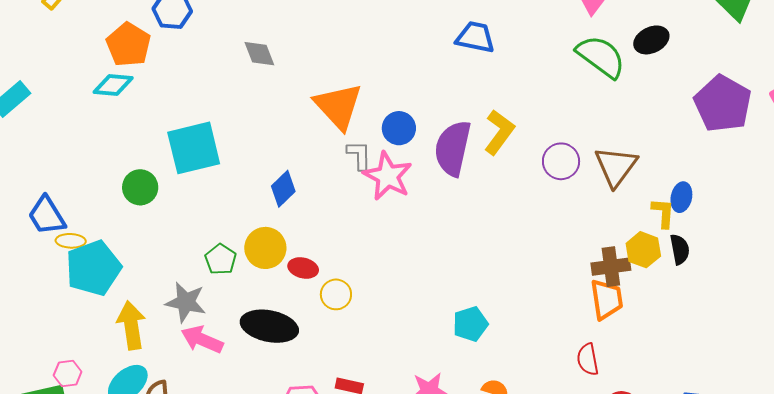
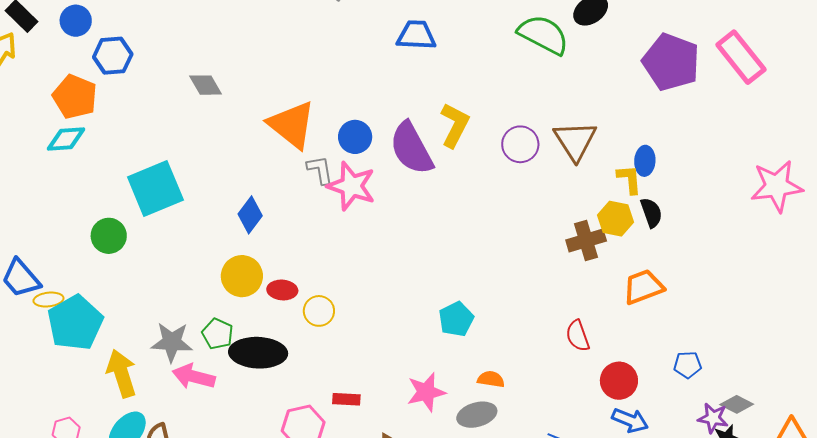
purple semicircle: (453, 148) -> (411, 148), turned -32
green pentagon: (221, 259) -> (218, 334), moved
orange trapezoid: (607, 299) -> (643, 287), moved, turned -93

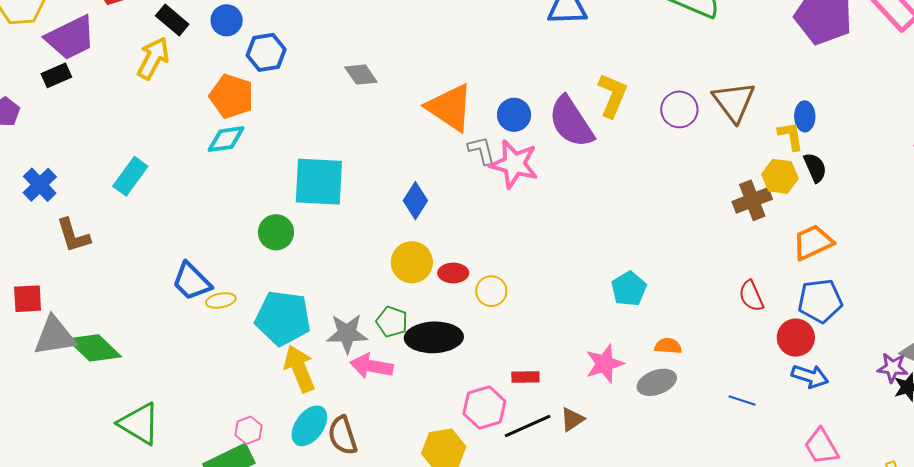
cyan square: (155, 188) -> (319, 182), turned 30
cyan pentagon: (75, 323) -> (283, 318), moved, turned -30
blue pentagon: (688, 365) -> (820, 301), moved, size x1.6

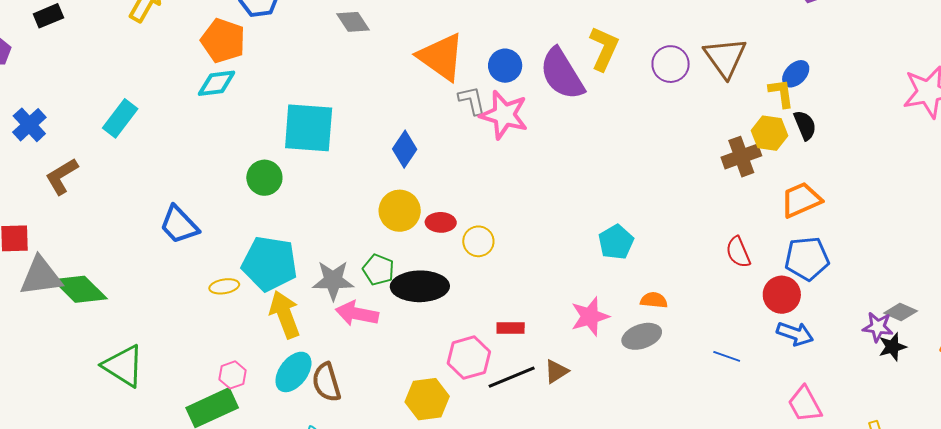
blue ellipse: (805, 116) -> (796, 74), turned 44
brown L-shape: (73, 236) -> (62, 176), turned 75
yellow ellipse: (221, 300) -> (224, 286), moved

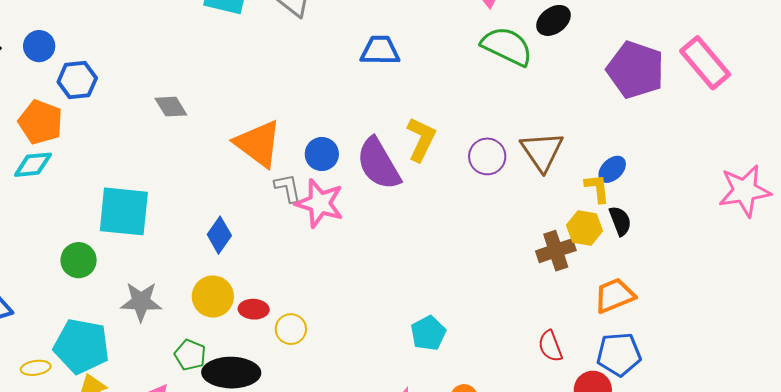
gray star: (333, 280) -> (141, 302), moved

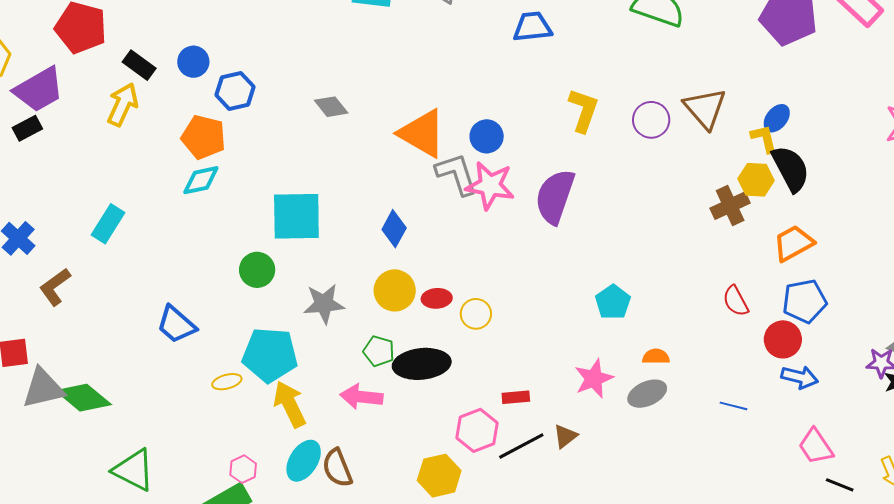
purple semicircle: (378, 164) -> (555, 197), moved, turned 56
gray L-shape: (288, 188) -> (457, 174), size x1.5
black semicircle: (620, 221) -> (791, 169), size x1.6

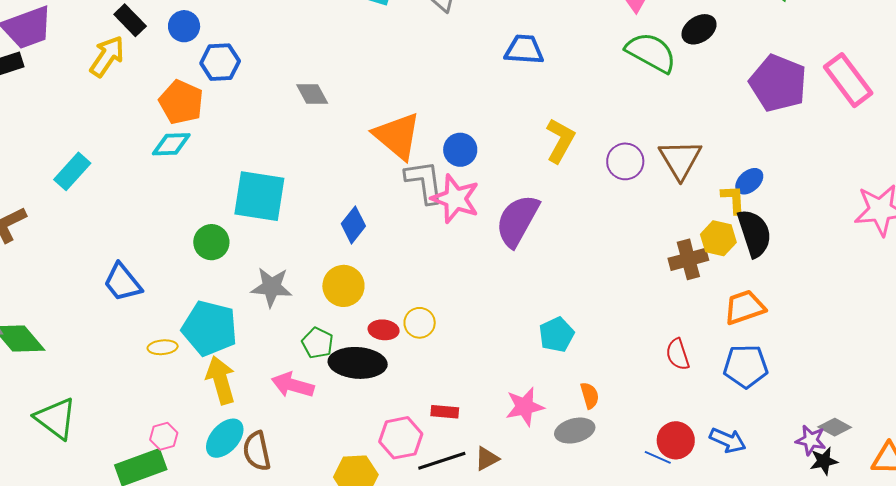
red ellipse: (437, 298) -> (384, 330), moved
red circle: (783, 339) -> (676, 440), moved
orange semicircle: (656, 357) -> (590, 396), turned 64

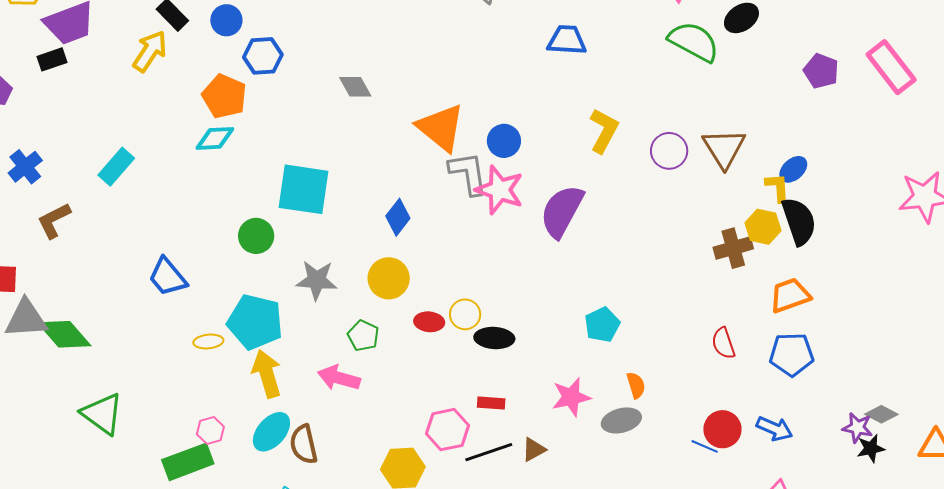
purple pentagon: (778, 83) -> (821, 71), size x0.6
black ellipse: (358, 363) -> (494, 338), moved, size x0.7

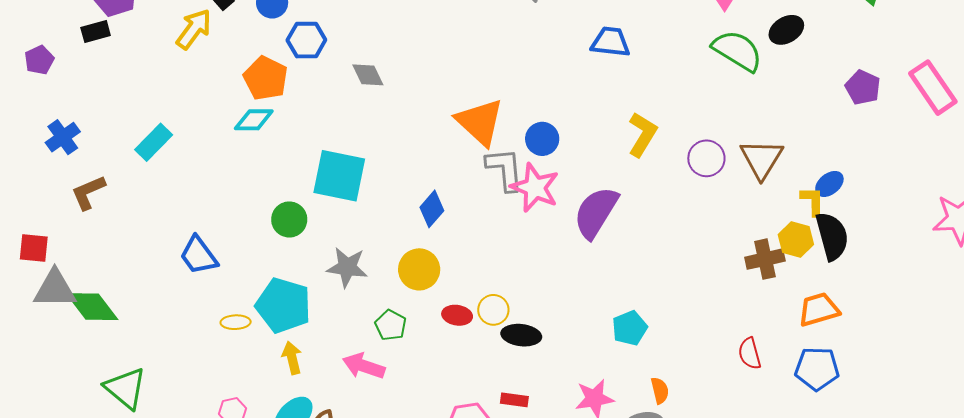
gray diamond: (355, 87) -> (368, 75), moved
yellow arrow: (267, 374) -> (292, 358), size x0.7

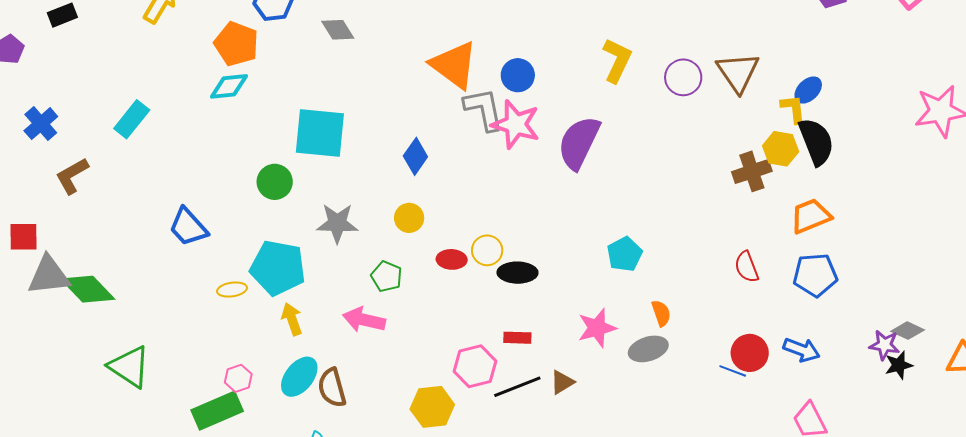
yellow circle: (419, 269) -> (409, 218), size x0.7

